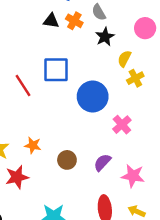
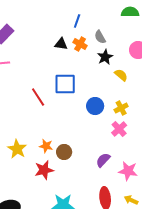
yellow semicircle: (124, 59) -> (121, 75), turned 104
yellow cross: (135, 78) -> (121, 108), moved
blue circle: (93, 97) -> (95, 106), size x0.7
brown circle: (67, 160) -> (64, 152), moved
red star: (17, 177) -> (44, 170), moved

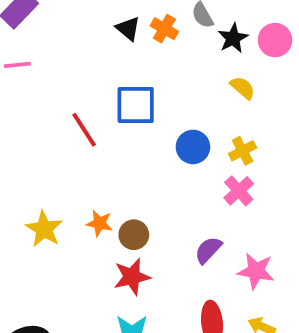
black triangle: (61, 44) -> (128, 29), turned 32
black star: (105, 57) -> (233, 38), moved
red star: (44, 170) -> (132, 277), moved

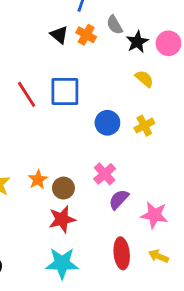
red line: (84, 130) -> (27, 94), moved
pink cross: (239, 191) -> (105, 174), moved
orange star: (99, 223) -> (38, 180), turned 30

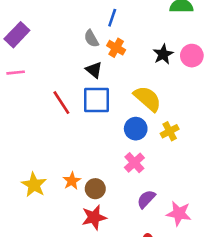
gray semicircle: (115, 25) -> (91, 39), moved
black triangle: (59, 35) -> (94, 70), moved
yellow semicircle: (144, 79) -> (147, 99), moved, size x1.6
pink cross: (105, 174) -> (134, 163), moved

